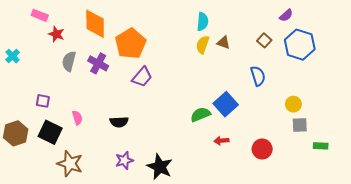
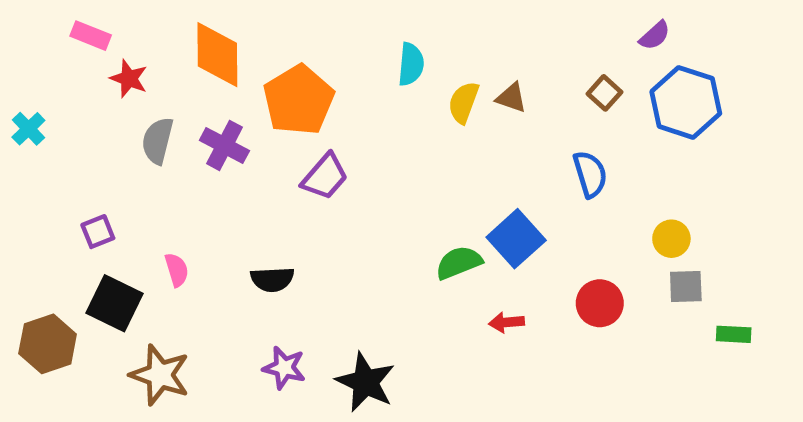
cyan semicircle: (203, 22) -> (411, 64), moved
purple square: (43, 101) -> (98, 232), turned -32
brown hexagon: (16, 133) -> (48, 344), moved
red circle: (262, 149) -> (600, 303), moved
purple star: (124, 160) -> (284, 368), turned 30

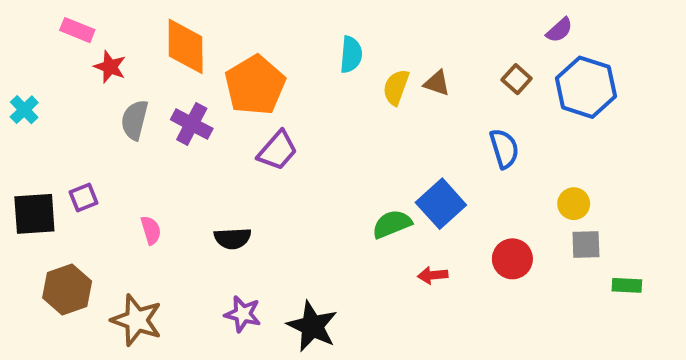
black square: (115, 303) -> (34, 214), moved, turned -30
brown hexagon: (48, 344) -> (67, 289), moved

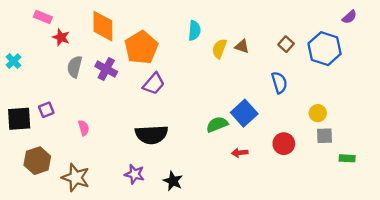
purple semicircle: (559, 30) -> (349, 17), moved
black semicircle: (233, 238) -> (151, 135), moved, size x1.6
black star: (312, 326) -> (173, 181), size x0.7

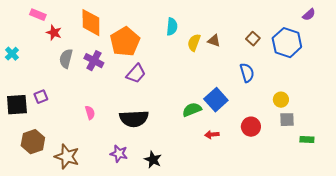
pink semicircle: (84, 128) -> (90, 113), moved

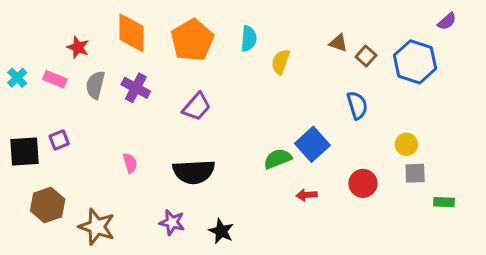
pink rectangle: (38, 15) -> (55, 79), moved
brown triangle: (214, 41) -> (338, 43), moved
orange pentagon: (125, 42) -> (192, 40), moved

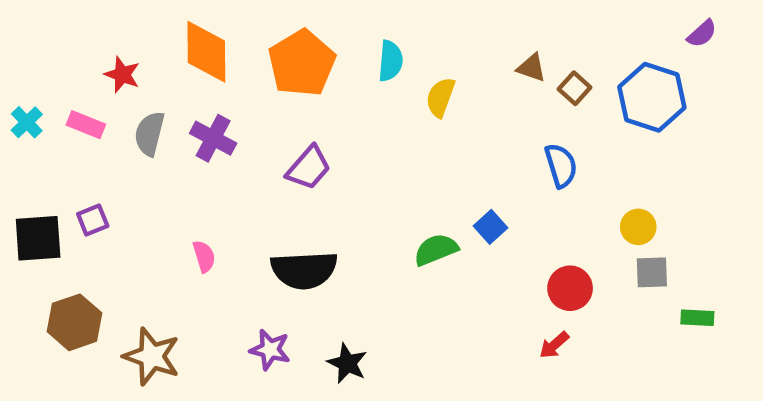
blue square: (312, 144) -> (490, 227), size x0.6
red arrow: (307, 195) -> (554, 345), moved, turned -36

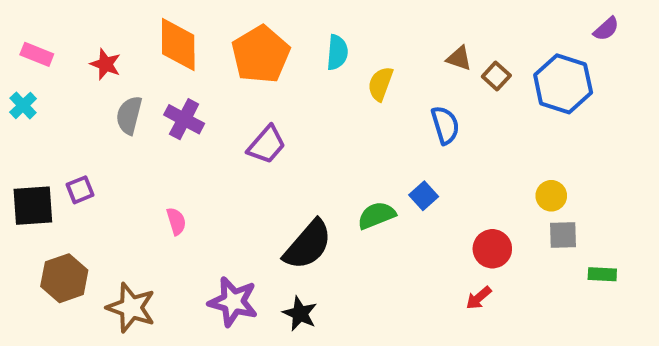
pink rectangle: (86, 125) -> (37, 54), moved
blue semicircle: (561, 165) -> (445, 125), moved
black semicircle: (304, 270) -> (308, 245), moved, turned -46
purple star: (270, 350) -> (233, 302), size x1.4

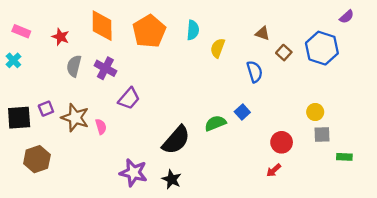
brown square: (496, 76) -> (284, 53), moved
purple trapezoid: (267, 145) -> (129, 99), moved
brown star: (131, 308) -> (75, 118), moved

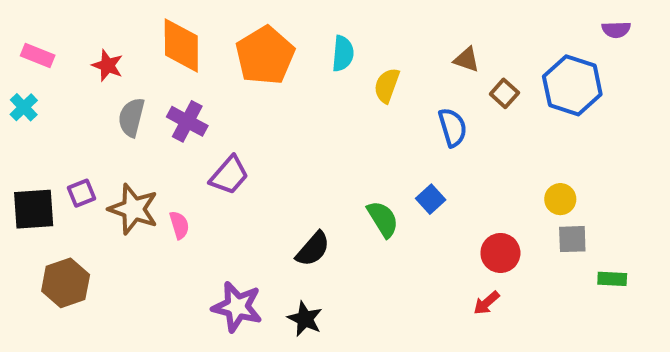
purple semicircle: (347, 17) -> (616, 30), turned 40
green semicircle: (215, 123) -> (383, 219), turned 80
black semicircle: (176, 140) -> (313, 249), size x0.7

